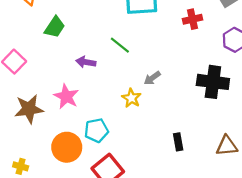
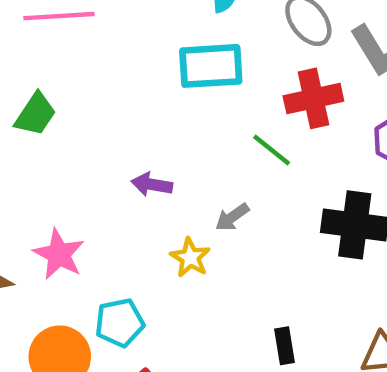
red cross: (193, 19) -> (313, 98), size x1.4
green line: (120, 45) -> (272, 150), moved
purple arrow: (86, 62) -> (152, 184), moved

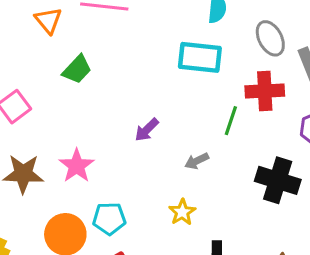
green line: (272, 150) -> (231, 121), turned 60
purple arrow: (152, 184) -> (147, 130), turned -64
yellow star: (190, 258) -> (182, 212), moved

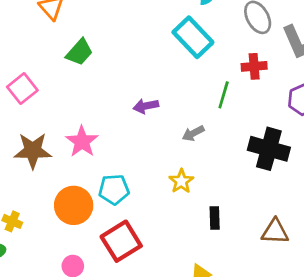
cyan rectangle: (200, 57) -> (193, 37), turned 42
red cross: (265, 91) -> (254, 66), size x0.7
purple arrow: (147, 130) -> (146, 106), turned 35

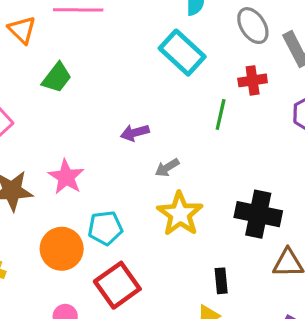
gray arrow: (193, 133) -> (167, 168), moved
black cross: (269, 149) -> (258, 214), moved
yellow star: (181, 181) -> (180, 214), size x1.6
black rectangle: (215, 218) -> (221, 281), moved

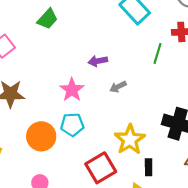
pink star: (66, 177) -> (72, 90), moved
yellow star: (180, 214) -> (130, 139), moved
red square: (117, 285) -> (101, 168), moved

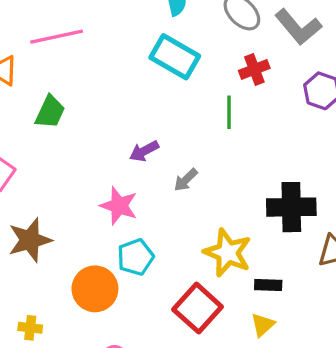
black rectangle: (149, 167) -> (268, 285), turned -70

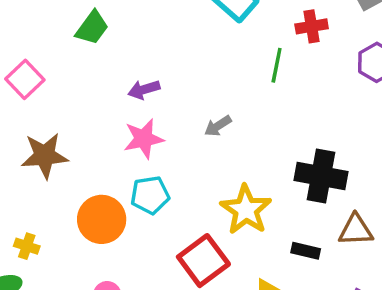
purple arrow: (144, 151) -> (144, 90), moved
pink star: (119, 206) -> (144, 139), turned 30
black rectangle: (268, 285) -> (306, 251), moved

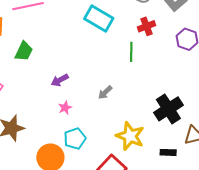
pink star: (144, 139) -> (65, 108), size x0.6
black cross: (321, 176) -> (168, 109), turned -32

